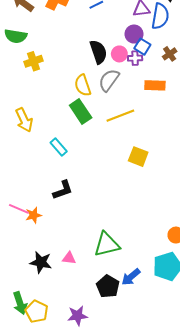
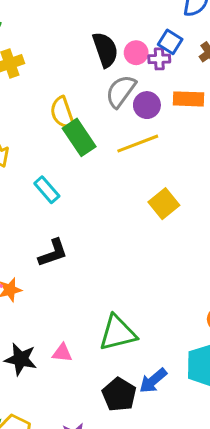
purple circle: (134, 34) -> (147, 105), moved
yellow semicircle: (83, 85) -> (62, 113), moved
yellow square: (138, 157) -> (164, 204), turned 30

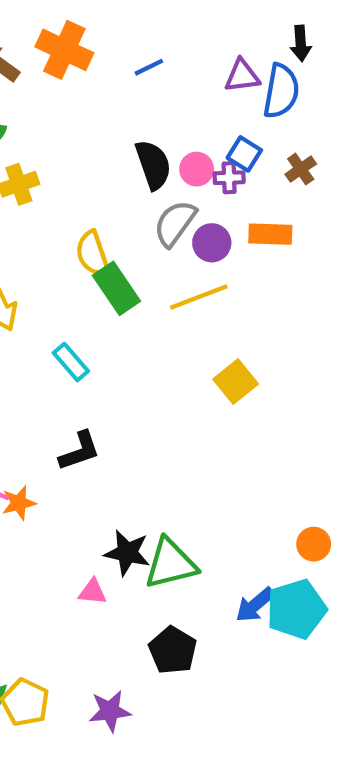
black star: (21, 359) -> (127, 553), moved
blue arrow: (153, 381) -> (255, 605), moved

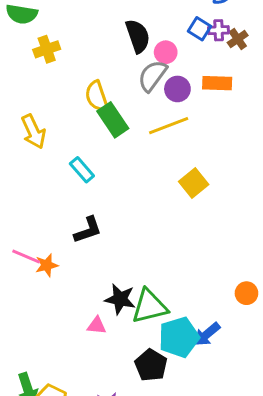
pink circle: (197, 169) -> (166, 52), moved
purple cross: (229, 178) -> (219, 30), moved
cyan pentagon: (296, 609) -> (179, 337), moved

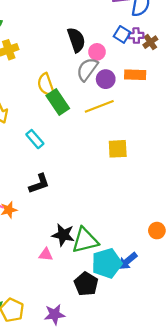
yellow square: (194, 183) -> (118, 149), turned 36

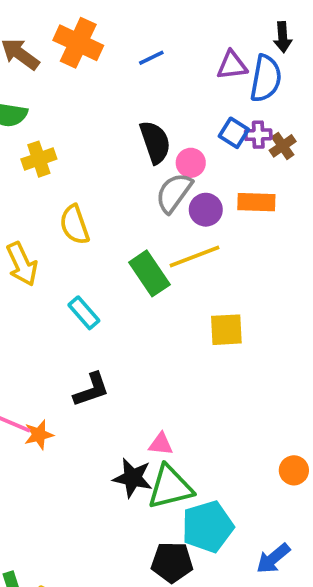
yellow semicircle: (46, 85) -> (74, 225), moved
green rectangle: (58, 102) -> (149, 273), moved
pink triangle: (46, 255) -> (161, 444), moved
blue arrow: (127, 261) -> (273, 558), moved
black pentagon: (86, 284) -> (172, 562), turned -30

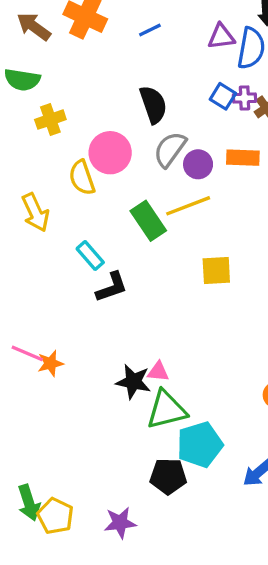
pink circle: (191, 163) -> (110, 153), moved, size x1.6
black L-shape: (91, 390) -> (112, 287), moved
black star: (133, 478) -> (133, 382), moved

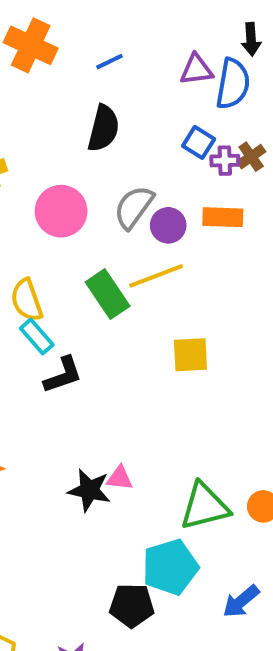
purple cross: (244, 98) -> (225, 161), moved
black semicircle: (153, 105) -> (103, 128), moved, turned 33
yellow semicircle: (82, 178) -> (27, 300), moved
green triangle: (167, 410) -> (205, 506), moved

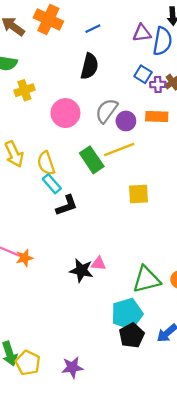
black pentagon: (132, 605) -> (132, 335), moved, turned -30

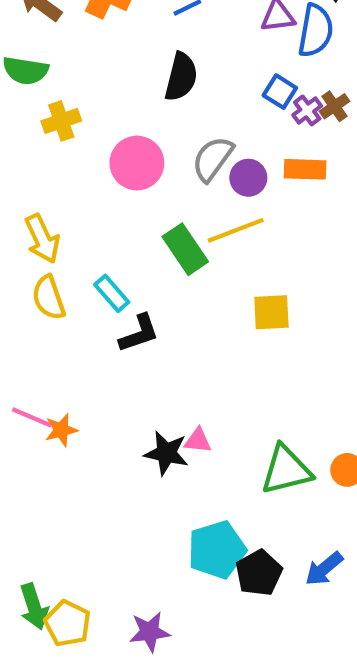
purple cross: (158, 85) -> (307, 110), turned -35
yellow semicircle: (46, 163) -> (49, 298), moved
cyan pentagon: (127, 314) -> (217, 550), moved

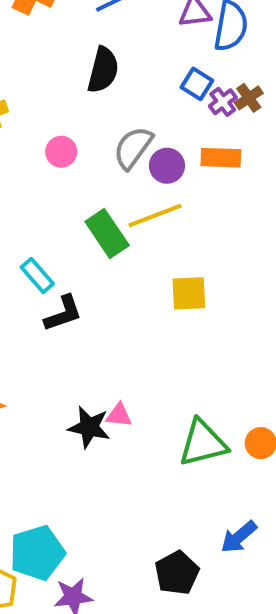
pink circle: (137, 163) -> (61, 152), size x0.6
cyan pentagon: (217, 550) -> (37, 553), moved
black pentagon: (259, 573) -> (177, 573), moved

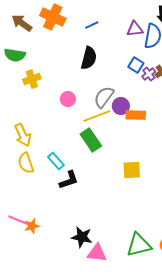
orange rectangle: (221, 158) -> (136, 115), moved
yellow line: (155, 216) -> (97, 116), moved
pink triangle: (119, 415) -> (97, 253), moved, size x1.5

